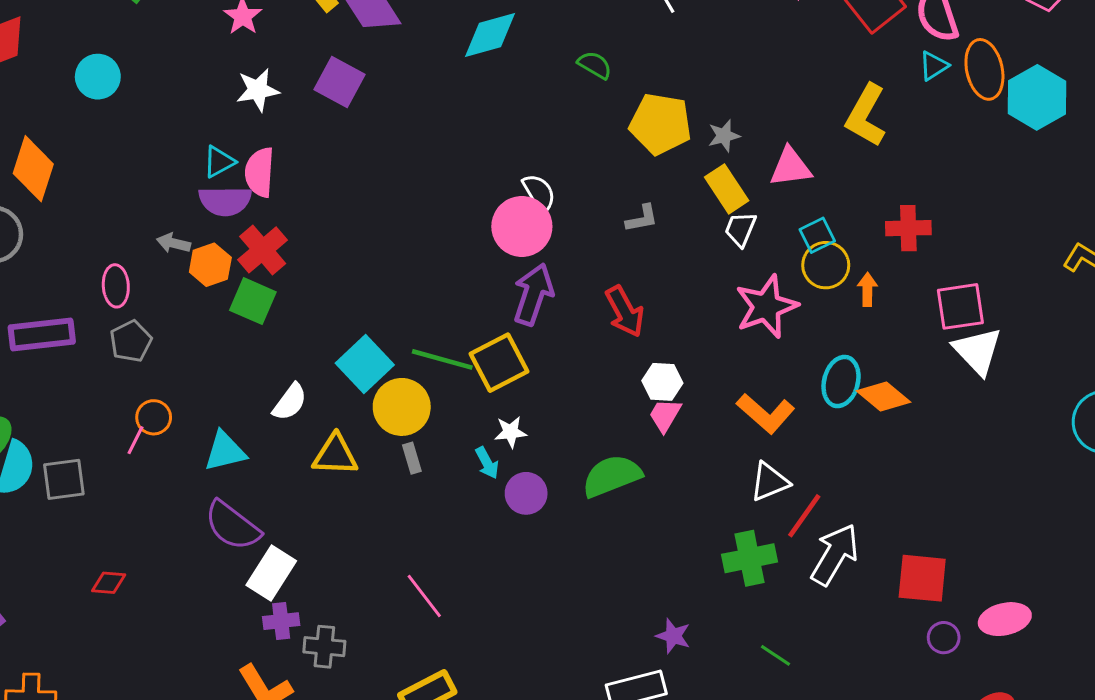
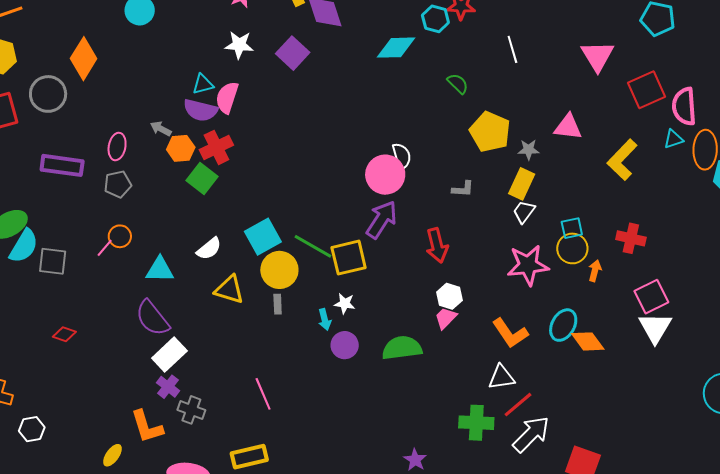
pink triangle: (791, 167) -> (568, 127), moved
yellow rectangle: (727, 189) -> (522, 184), turned 44
pink square: (960, 306) -> (651, 297), turned -32
purple cross: (281, 621) -> (168, 387), turned 30

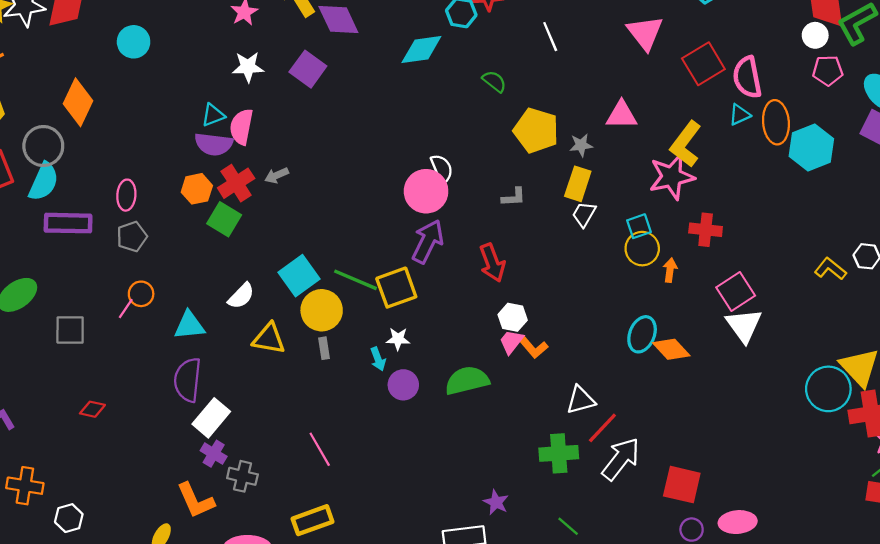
gray arrow: (161, 129) -> (277, 175), moved, turned -45
cyan semicircle: (24, 246) -> (44, 182), moved
pink star: (528, 265) -> (672, 177), moved
purple semicircle: (152, 318) -> (188, 380), turned 51
orange L-shape: (510, 333) -> (533, 347), moved, size x0.7

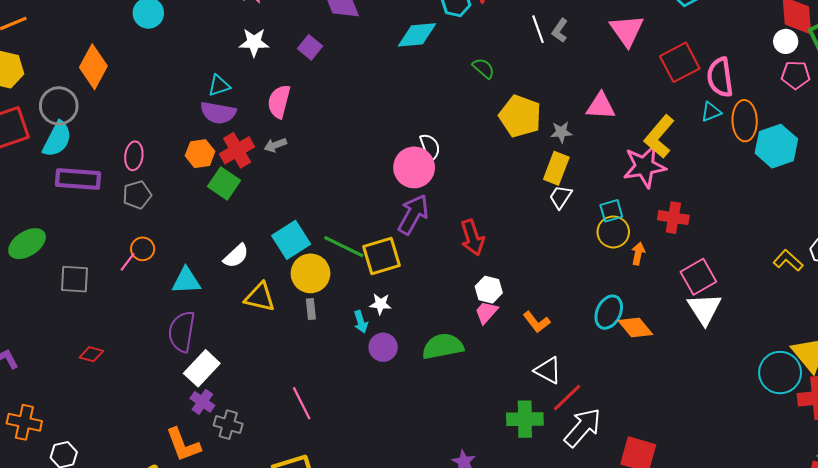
purple square: (308, 69) -> (310, 47), size x0.7
pink semicircle: (241, 127) -> (279, 101), moved
gray L-shape: (514, 197) -> (560, 30), moved, turned 125
orange L-shape: (533, 347) -> (536, 322), moved
white triangle: (581, 400) -> (548, 370), turned 40

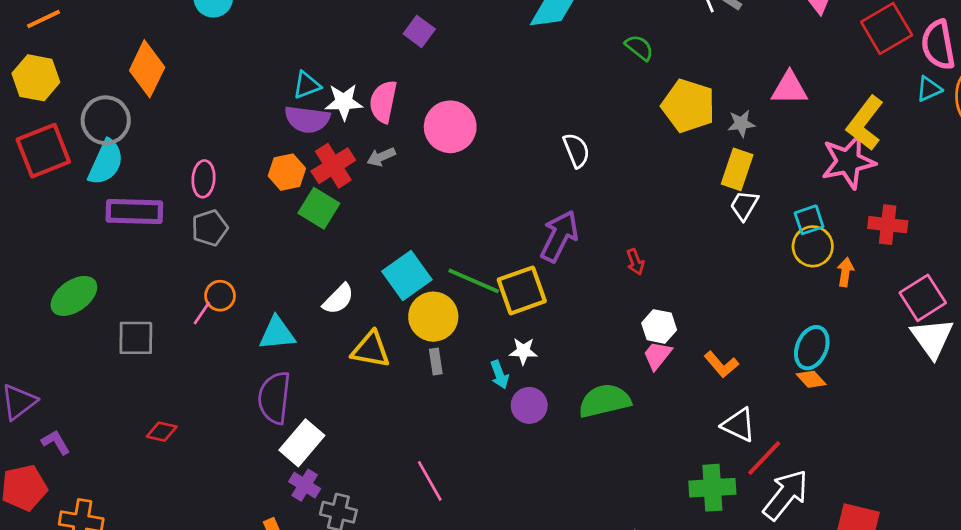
white star: (254, 42) -> (344, 102), moved
pink circle: (414, 167) -> (450, 127), moved
red arrow: (472, 238) -> (635, 262), size x0.6
orange diamond: (635, 328) -> (811, 379), moved, size x0.7

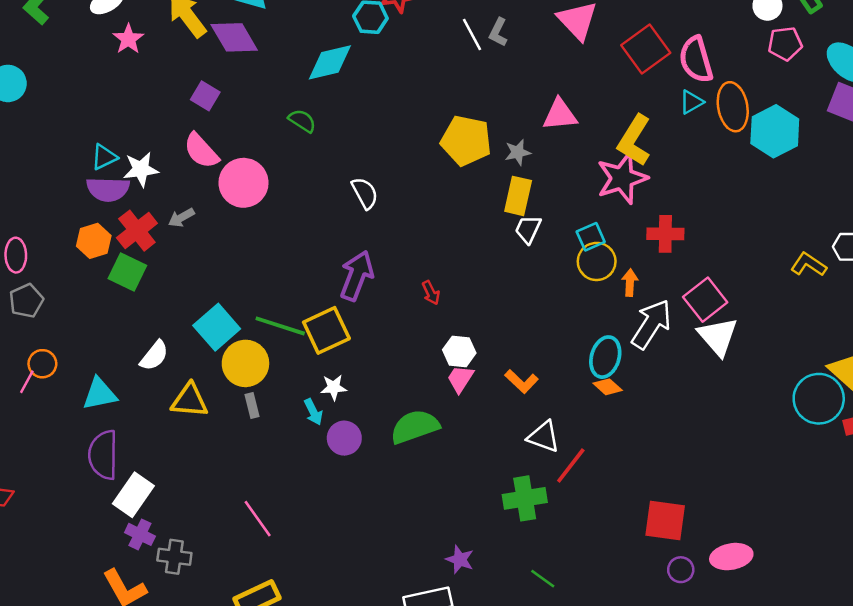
green semicircle: (639, 48) -> (302, 121), moved
pink semicircle: (383, 102) -> (201, 151), moved, turned -48
white arrow: (786, 495) -> (651, 324), moved

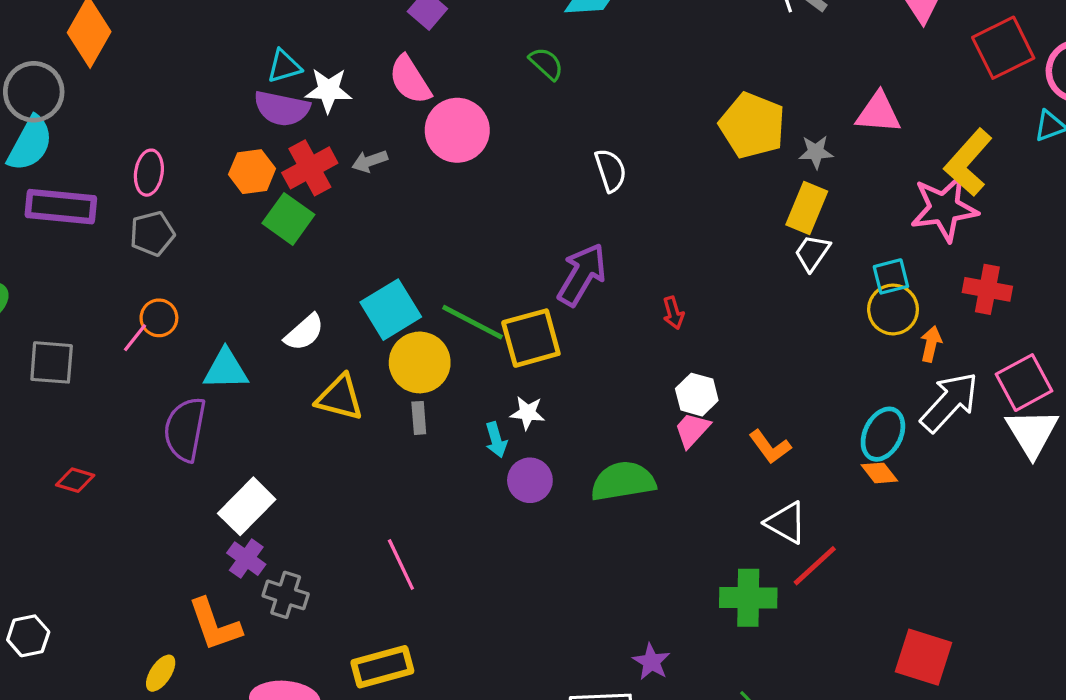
purple semicircle: (103, 455) -> (185, 429), moved

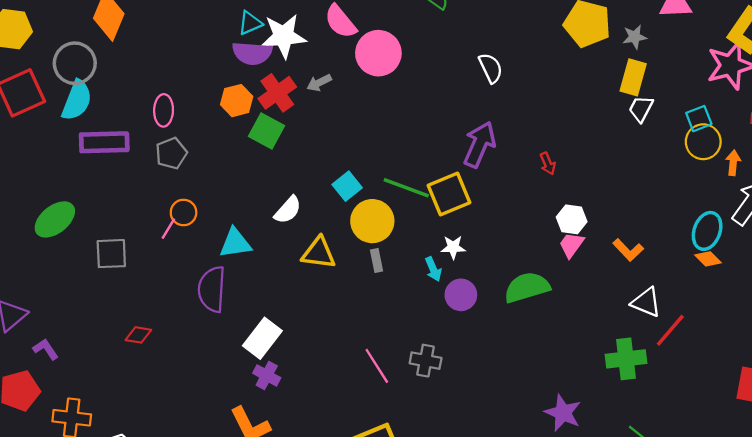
white star: (328, 90) -> (284, 36), size x1.4
cyan square: (391, 310) -> (347, 186), size x0.7
gray cross: (286, 595) -> (426, 361), moved
purple star: (651, 662) -> (563, 413), size x1.4

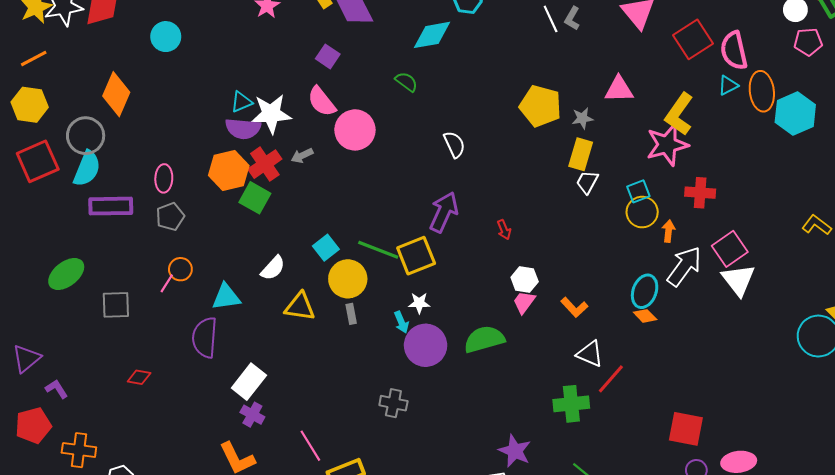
orange hexagon: (237, 101) -> (229, 171), size x1.4
purple circle: (461, 295) -> (426, 345), size x1.5
pink line: (377, 366) -> (310, 446), moved

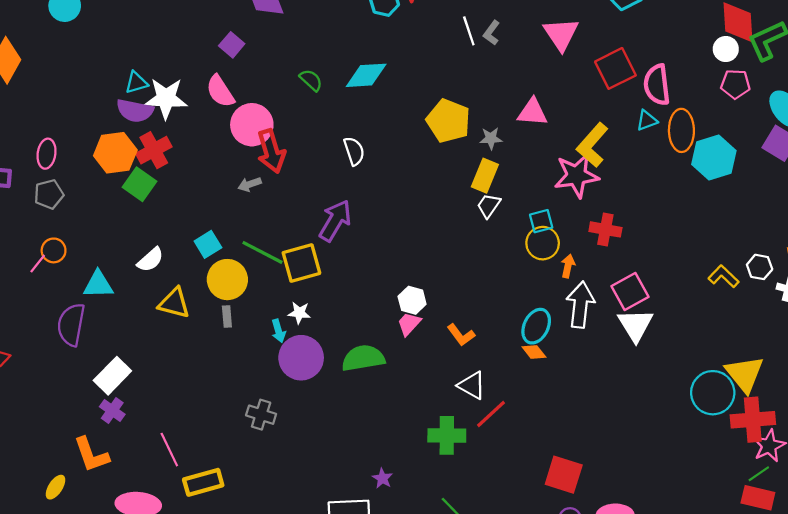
cyan diamond: (432, 35) -> (366, 75), moved
gray arrow: (302, 156) -> (250, 184), moved
red arrow: (504, 230) -> (271, 151), moved, size x2.0
white arrow: (684, 266) -> (580, 305), turned -36
purple star: (515, 451) -> (382, 478), size x0.6

